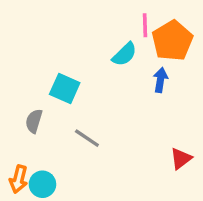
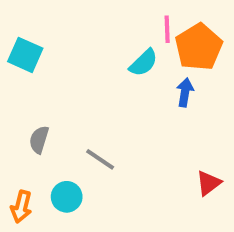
cyan square: (65, 89) -> (25, 55), moved
cyan circle: (42, 184) -> (67, 197), moved

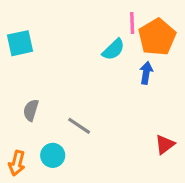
cyan square: (25, 55) -> (20, 43), turned -36

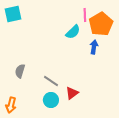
cyan square: (20, 43) -> (13, 14), moved
red triangle: (165, 144) -> (72, 93), moved
cyan circle: (53, 155) -> (51, 100), moved

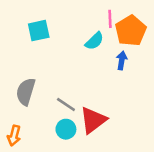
cyan square: (13, 14) -> (39, 31), moved
gray semicircle: (20, 71) -> (26, 92), size x1.5
red triangle: (72, 93) -> (93, 120), size x1.6

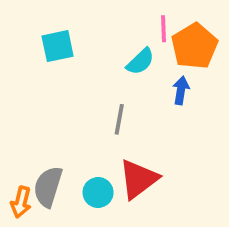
gray semicircle: (26, 92) -> (48, 187), moved
gray line: (66, 105) -> (119, 119), moved, turned 66

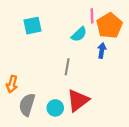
orange arrow: (21, 202) -> (12, 84), moved

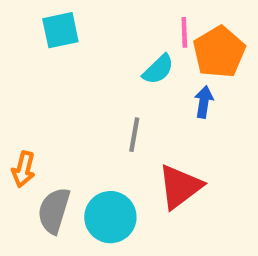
cyan square: (32, 26) -> (60, 30), moved
red triangle: (78, 100) -> (180, 187), moved
cyan circle: (55, 108) -> (110, 217), size x1.5

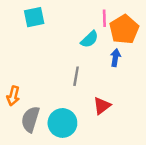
red triangle: (180, 187) -> (102, 106), size x0.7

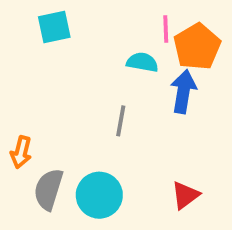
cyan semicircle: (90, 39) -> (142, 62), turned -126
blue arrow: (115, 58) -> (183, 92), size x1.5
red triangle: (102, 106) -> (185, 195), moved

